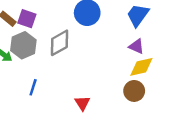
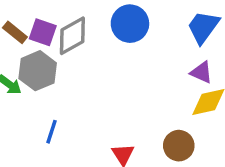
gray diamond: (60, 43) -> (72, 36), moved
brown circle: (134, 91) -> (179, 146), moved

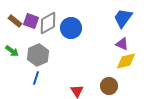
blue circle: (130, 24) -> (71, 28), moved
gray hexagon: (38, 71) -> (38, 55), moved

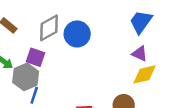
purple square: (31, 21) -> (35, 57), moved
gray hexagon: (38, 55) -> (26, 77), moved

